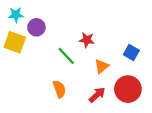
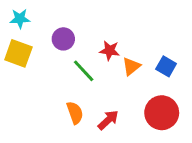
purple circle: (36, 27) -> (63, 39), moved
orange triangle: (102, 66) -> (131, 66), moved
red arrow: (97, 95) -> (108, 120), moved

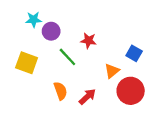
cyan star: (20, 19) -> (34, 20), moved
yellow square: (18, 53) -> (27, 63), moved
orange triangle: (131, 66) -> (112, 71), moved

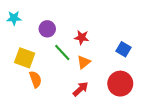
cyan star: (34, 20) -> (14, 18), moved
orange triangle: (112, 71) -> (84, 62), moved
orange semicircle: (60, 91) -> (35, 79), moved

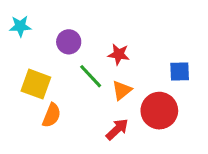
blue square: (123, 49) -> (180, 72), turned -32
orange semicircle: (35, 79) -> (52, 115), turned 42
red circle: (120, 84) -> (159, 111), moved

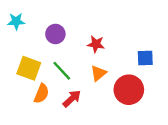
green line: (91, 76) -> (62, 71), moved
red arrow: (117, 129) -> (72, 99), moved

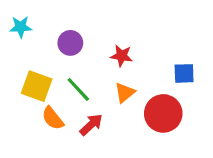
orange semicircle: (41, 94) -> (53, 118), turned 120

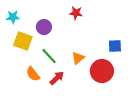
red star: (122, 56) -> (76, 13), moved
yellow square: (37, 86) -> (23, 41), moved

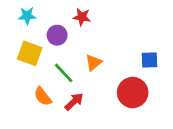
red star: (76, 13) -> (82, 17), moved
cyan star: (13, 17) -> (27, 16), moved
orange triangle: (78, 58) -> (94, 63), moved

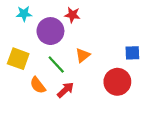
purple circle: (57, 35) -> (50, 31), size x1.5
yellow square: (30, 53) -> (18, 59), moved

